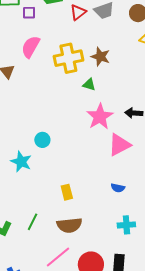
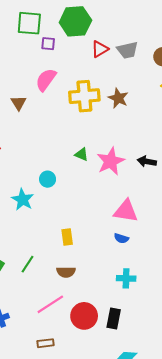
green triangle: (89, 84) -> (81, 154), moved
pink triangle: (119, 145) -> (126, 211), moved, turned 30
brown semicircle: (69, 225) -> (66, 272), size x0.7

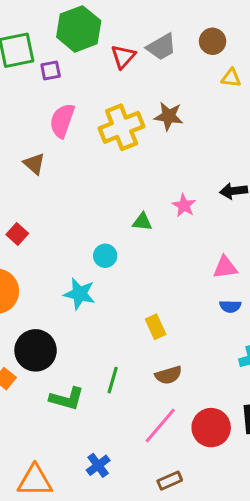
green triangle: (81, 154) -> (142, 222), moved
pink star: (111, 161) -> (184, 205), size x0.6
pink triangle: (126, 211) -> (225, 267), size x0.7

